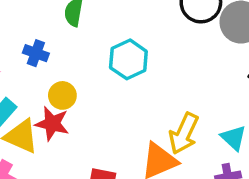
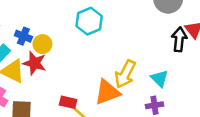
blue cross: (36, 53) -> (23, 36), moved

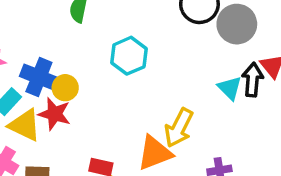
blue cross: (23, 36) -> (39, 77), size x1.5
cyan triangle: (159, 78) -> (230, 88), moved

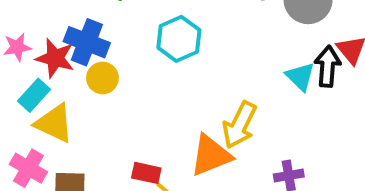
blue cross: (39, 77) -> (87, 42), moved
red star: (54, 114) -> (55, 58), moved

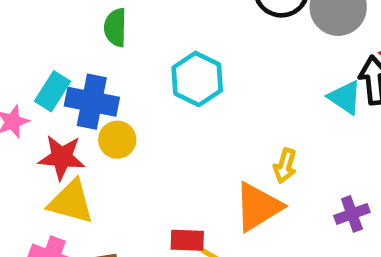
red star: (55, 58) -> (62, 157), moved
cyan rectangle: (34, 95) -> (53, 91), moved
yellow arrow: (240, 125) -> (285, 166), size x0.6

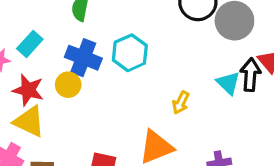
blue cross: (92, 102) -> (83, 58), moved
yellow arrow: (285, 166) -> (181, 103), moved

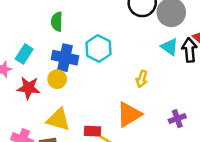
cyan triangle: (228, 83) -> (170, 47), moved
yellow triangle: (29, 121) -> (58, 120), moved

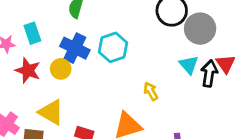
cyan rectangle: (24, 54) -> (32, 33), turned -66
yellow arrow: (142, 79) -> (151, 91), turned 119

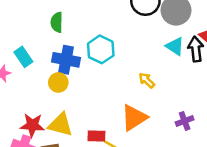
red star: (28, 71) -> (32, 125), moved

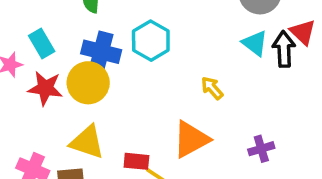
yellow circle: (58, 82) -> (88, 83), size x1.5
red star: (32, 125) -> (45, 88), moved

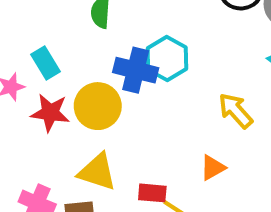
blue cross: (101, 52) -> (136, 70), moved
yellow arrow: (212, 88) -> (236, 111), size x1.4
orange triangle: (191, 139) -> (213, 168), size x0.6

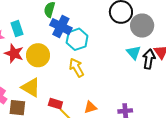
blue cross: (136, 70) -> (61, 27), moved
yellow arrow: (236, 111) -> (77, 68), moved
orange triangle: (213, 168) -> (90, 107), moved

